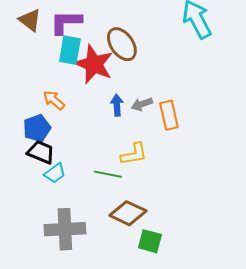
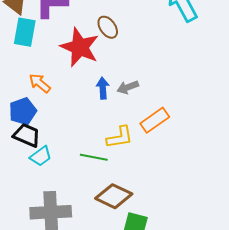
brown ellipse: (122, 44) -> (108, 27), size x0.7
cyan rectangle: (70, 50) -> (25, 32), moved
orange rectangle: (169, 115) -> (155, 120), moved, turned 68

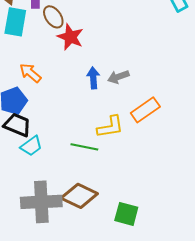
brown ellipse: (108, 27) -> (53, 17), moved
red star: (80, 47) -> (70, 37), size x0.7
brown diamond: (114, 196) -> (79, 196), moved

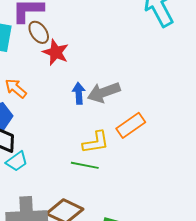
gray arrow: (118, 77) -> (104, 92), size x1.5
green line: (84, 147) -> (85, 165), moved

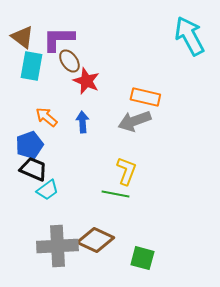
blue arrow: (79, 93) -> (82, 122), moved
orange rectangle: (131, 125) -> (145, 97), moved, turned 48
yellow L-shape: (96, 142) -> (126, 171), turned -60

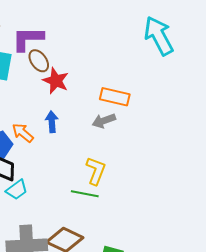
orange arrow: (46, 117) -> (23, 133), moved
gray arrow: (134, 121) -> (104, 121), size x0.7

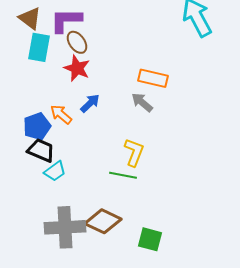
red star: (56, 81) -> (77, 68), moved
gray arrow: (104, 121) -> (142, 102), turned 60
blue arrow: (52, 122) -> (90, 103), turned 50

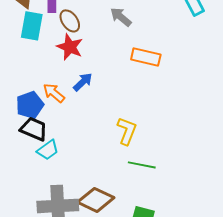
gray arrow: (142, 102) -> (121, 17), moved
green line: (123, 175) -> (142, 165), moved

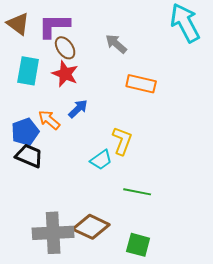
cyan rectangle: (32, 26) -> (28, 71), moved
yellow L-shape: (127, 131) -> (122, 141), moved
cyan trapezoid: (48, 150) -> (101, 160), moved

